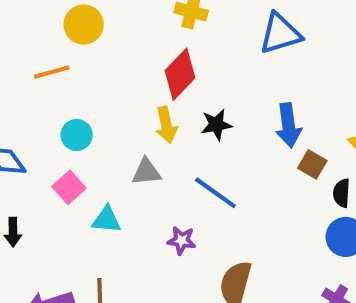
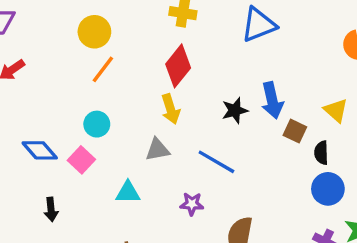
orange line: (52, 72) -> (103, 69), moved, turned -32
black star: (216, 125) -> (235, 110), moved
pink square: (69, 187) -> (81, 160), moved

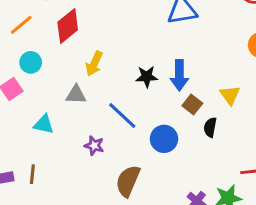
red diamond: (178, 66) -> (68, 26), moved
orange line: (103, 69) -> (21, 25), moved
yellow arrow: (171, 109) -> (94, 64), turned 30
blue circle: (328, 189) -> (164, 139), moved

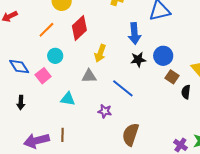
blue arrow: (179, 75) -> (134, 34), moved
blue circle: (164, 139) -> (163, 56), moved

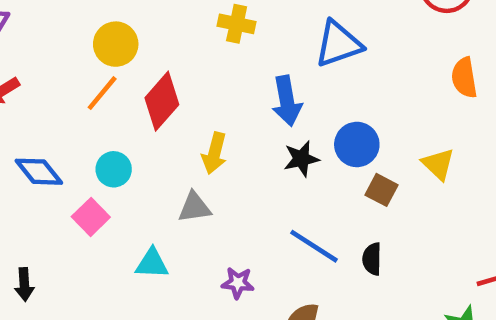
orange line: (46, 30) -> (102, 93), moved
blue diamond: (19, 67) -> (39, 172), moved
blue line: (123, 88) -> (314, 246), moved
black semicircle: (186, 92) -> (372, 259), moved
black arrow: (21, 103) -> (24, 284), moved

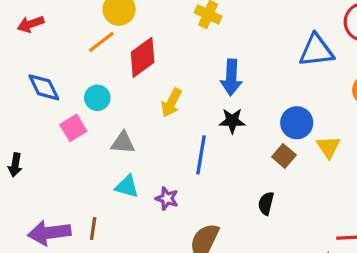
blue triangle: (338, 44) -> (316, 51), moved
blue circle: (357, 144) -> (297, 123), moved
gray triangle: (194, 207) -> (123, 143), moved
blue line: (314, 246) -> (201, 155), moved, turned 54
cyan triangle: (152, 263) -> (127, 187), moved

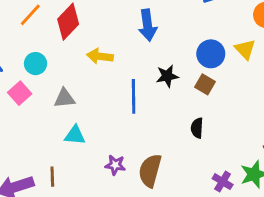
yellow arrow: (171, 103) -> (100, 56), turned 80
black star: (232, 121) -> (167, 76), moved
yellow triangle: (328, 147) -> (245, 49), moved
purple star: (167, 199) -> (115, 165), moved

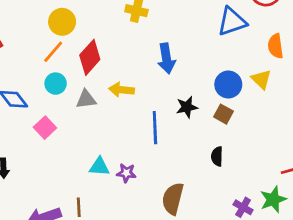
cyan circle: (36, 64) -> (56, 84), moved
gray triangle: (65, 98) -> (86, 99), moved
purple star: (115, 165) -> (126, 173), moved

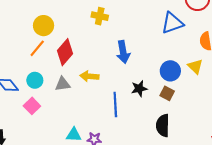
cyan circle: (56, 84) -> (35, 80), moved
black semicircle: (217, 156) -> (163, 125), size x1.5

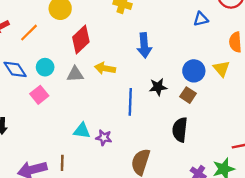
blue triangle: (172, 23) -> (201, 19), size x0.6
orange line: (37, 48) -> (29, 33), moved

